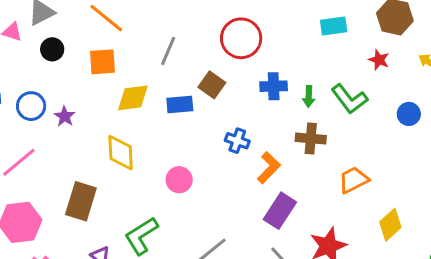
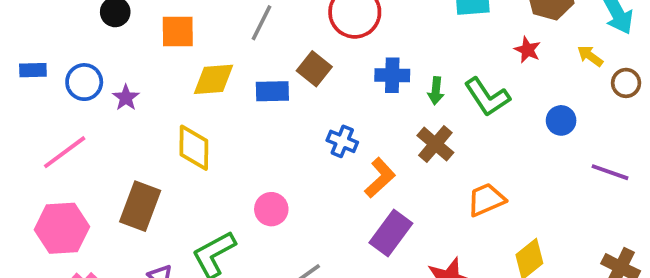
brown cross: (311, 138) -> (435, 144), turned 32
pink circle: (179, 180) -> (271, 209), moved

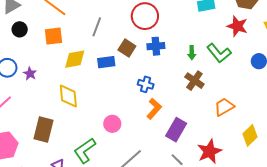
red star: (527, 50) -> (237, 26), size x1.5
blue cross: (392, 75) -> (156, 46), moved
orange L-shape: (380, 178) -> (154, 109), moved

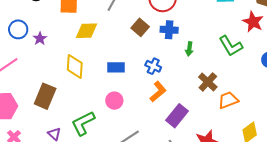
green arrow: (192, 53) -> (189, 49), moved
blue rectangle: (106, 62) -> (116, 67), moved
brown cross: (194, 81) -> (208, 82), moved

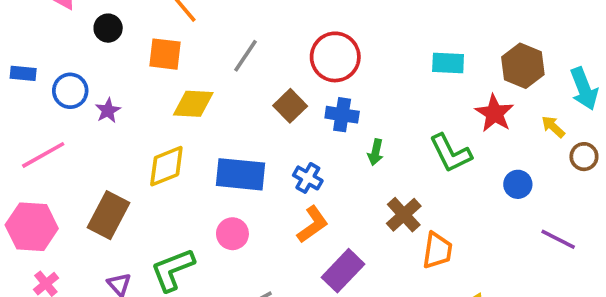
yellow diamond: (75, 66) -> (166, 166), turned 60
blue rectangle: (116, 67) -> (240, 174), size x1.5
orange trapezoid: (228, 100) -> (437, 250), turned 115

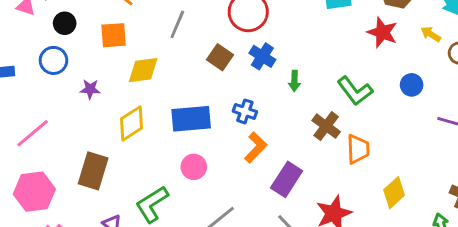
blue circle: (70, 91) -> (53, 60), moved
purple star: (108, 111) -> (90, 89), moved, turned -30
blue cross: (342, 115) -> (262, 56), turned 35
green L-shape: (451, 153) -> (355, 91), moved

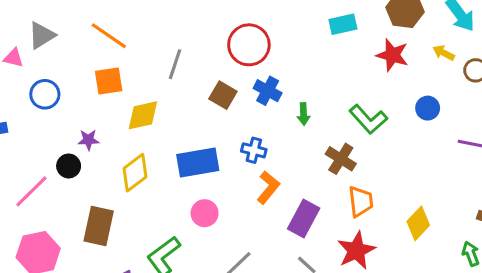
black circle: (65, 23) -> (69, 166), moved
blue circle: (53, 60) -> (45, 94), moved
orange trapezoid: (358, 149) -> (361, 201), moved

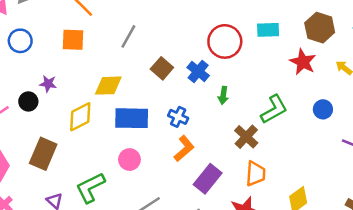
red circle: (249, 45) -> (225, 41), moved
yellow diamond: (143, 115) -> (108, 86), moved
green L-shape: (368, 119) -> (274, 109), turned -88

